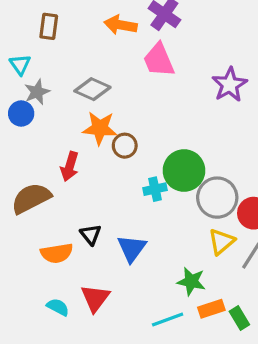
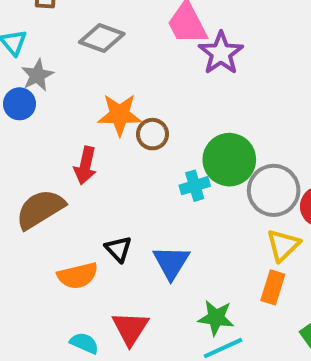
purple star: (230, 85) -> (221, 53), moved
gray diamond: (92, 89) -> (102, 38), moved
green star: (191, 281) -> (216, 318), moved
orange rectangle: (211, 309) -> (273, 287), moved, turned -50

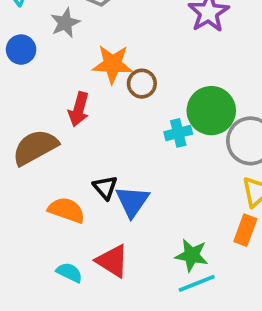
gray star: (37, 75) -> (65, 23), moved
blue triangle: (171, 262) -> (132, 201), moved
orange semicircle: (78, 276) -> (66, 210), turned -150
red triangle: (130, 328) -> (112, 261), turned -33

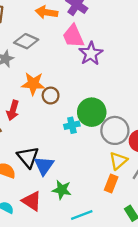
black triangle: (105, 187) -> (28, 157), size x1.5
green star: (192, 255) -> (62, 190), moved

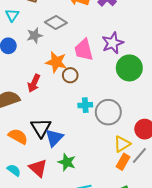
pink trapezoid: (73, 36) -> (84, 50), moved
green circle: (92, 112) -> (129, 68), moved
gray circle: (115, 130) -> (108, 112), moved
orange rectangle: (111, 184) -> (123, 162), moved

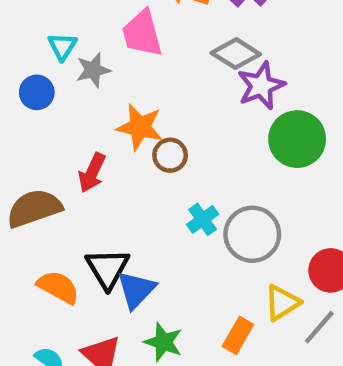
cyan triangle: (12, 15) -> (62, 46), moved
gray diamond: (56, 23) -> (236, 54), moved
pink trapezoid: (84, 50) -> (142, 33), moved
cyan cross: (85, 105) -> (203, 219), turned -32
orange rectangle: (123, 162) -> (238, 335), moved

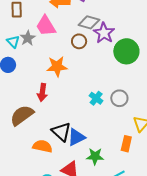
gray star: (93, 70) -> (28, 38), moved
brown circle: (170, 155) -> (79, 41), moved
gray circle: (252, 234) -> (119, 98), size x0.7
blue triangle: (136, 290) -> (76, 137), turned 36

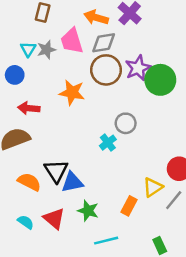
gray diamond: (89, 22) -> (104, 43), moved, turned -40
brown circle: (79, 41) -> (106, 70), size x1.6
green circle: (126, 51) -> (160, 80), moved
red arrow: (42, 92) -> (29, 108), moved, turned 72
gray circle: (119, 98) -> (126, 123), moved

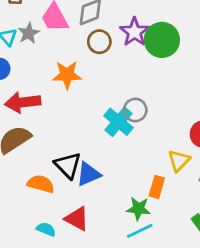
brown circle: (106, 70) -> (99, 42), size x0.7
red arrow: (29, 108) -> (23, 102), size x1.4
gray circle: (126, 123) -> (135, 110), moved
cyan cross: (108, 143) -> (118, 122), size x1.5
green star: (88, 211) -> (138, 209), moved

